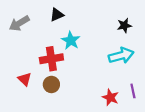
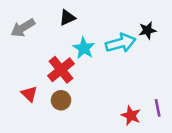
cyan arrow: (121, 56) -> (121, 43), moved
red cross: (51, 59) -> (61, 70), turned -30

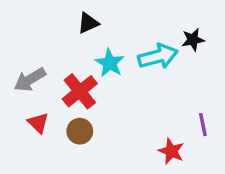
gray arrow: (23, 28) -> (30, 80), moved
purple line: (158, 108) -> (203, 125), moved

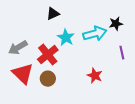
red triangle: (38, 123) -> (23, 74), size x1.6
purple line: (203, 125) -> (122, 53), moved
red star: (171, 151) -> (95, 76), moved

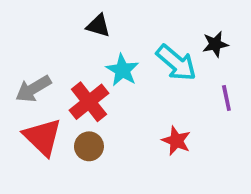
black triangle: (53, 14) -> (98, 26), turned 40
cyan arrow: (95, 34) -> (176, 63), turned 55

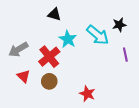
red triangle: (43, 137) -> (24, 76), size x0.6
red star: (176, 141) -> (87, 94), moved

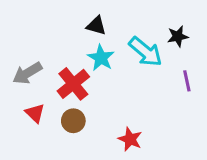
black triangle: (54, 14) -> (96, 26), moved

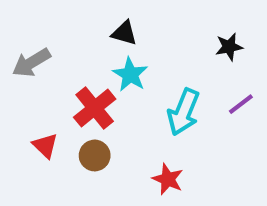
cyan arrow: (145, 52) -> (184, 112), moved, turned 72
gray arrow: (27, 73) -> (31, 63), moved
purple line: (187, 81) -> (241, 104), turned 65

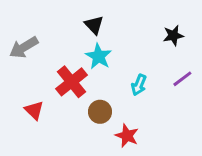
black triangle: (124, 33) -> (94, 25), turned 30
cyan arrow: (184, 112) -> (139, 85), size x0.6
brown circle: (95, 155) -> (100, 112), moved

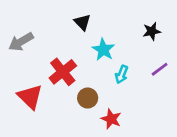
cyan star: (99, 56) -> (103, 50), moved
red triangle: (34, 110) -> (30, 97), size x1.5

